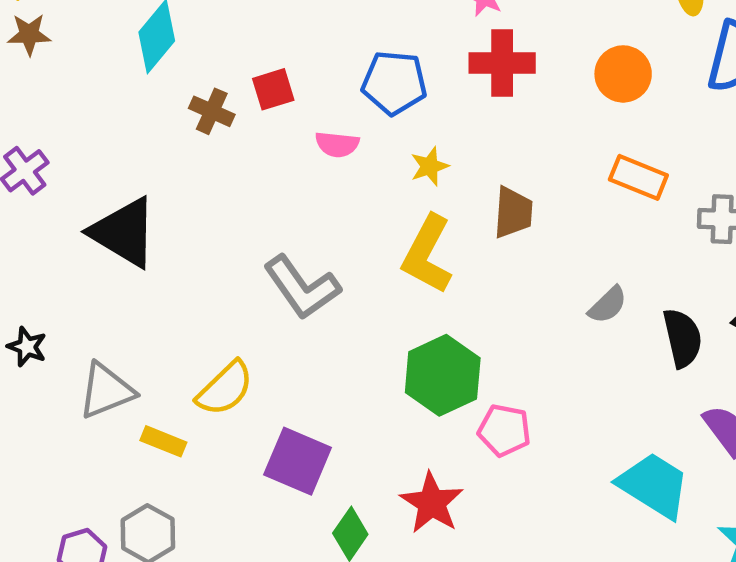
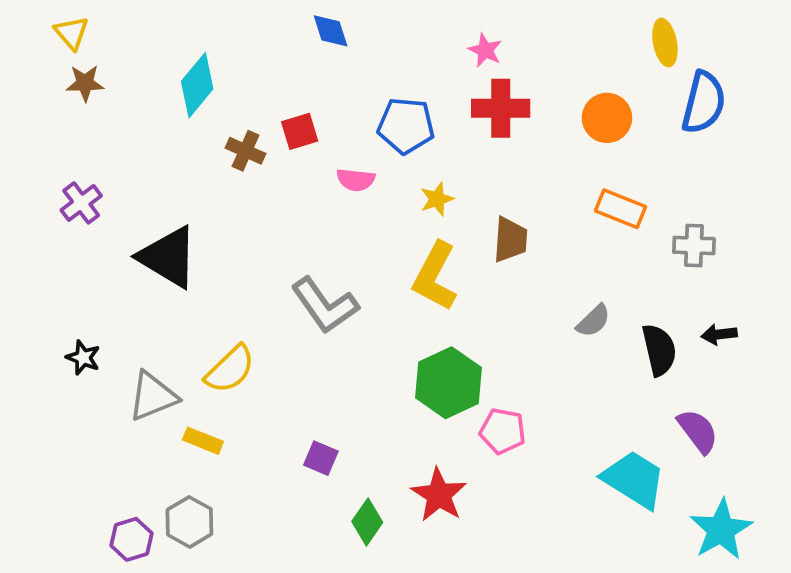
yellow semicircle: (225, 389) -> (230, 369), moved
purple square: (298, 461) -> (321, 458), size x0.6

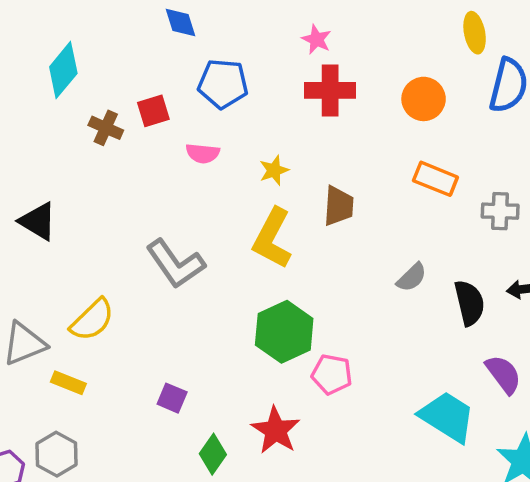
blue pentagon: (406, 126) -> (223, 84), moved
black triangle: (168, 257) -> (38, 221), size x0.7

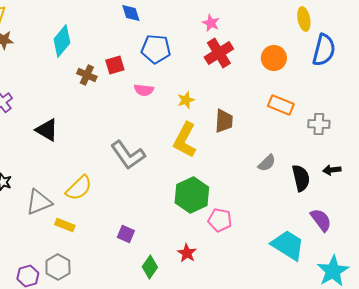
red cross: (330, 90) -> (219, 53), turned -32
red star: (276, 430) -> (187, 253), size x0.7

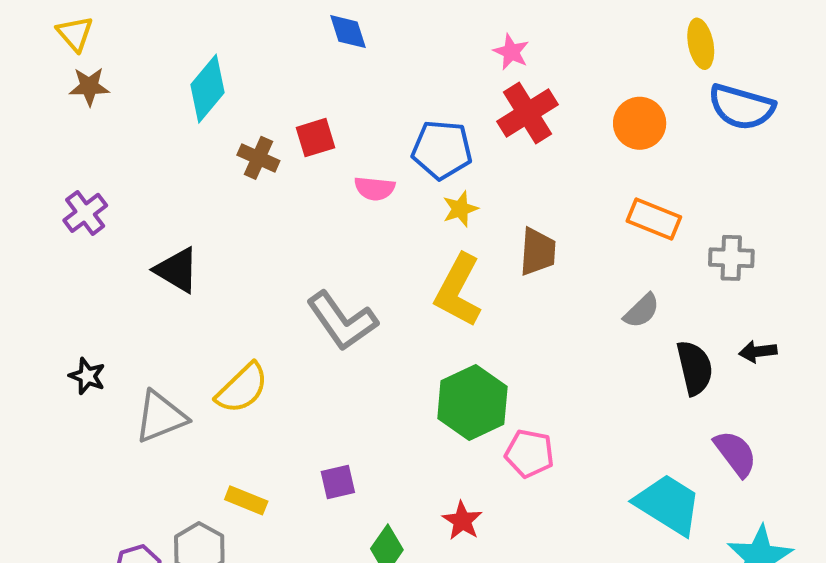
blue pentagon: (156, 49) -> (442, 150), moved
blue semicircle: (324, 50) -> (742, 107), turned 92
gray semicircle: (267, 163) -> (642, 311), moved
yellow rectangle: (65, 225) -> (246, 500), moved
purple square: (126, 234) -> (338, 482), turned -36

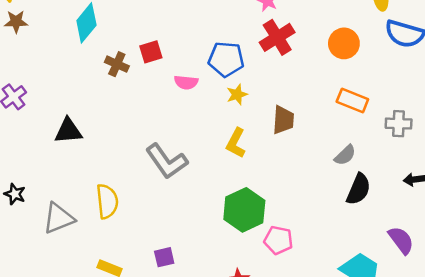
black triangle: (177, 270) -> (68, 131), turned -36
yellow L-shape: (458, 290) -> (236, 143), size x0.7
black semicircle: (695, 368) -> (359, 189), moved, turned 36
yellow semicircle: (242, 388) -> (107, 201), turned -52

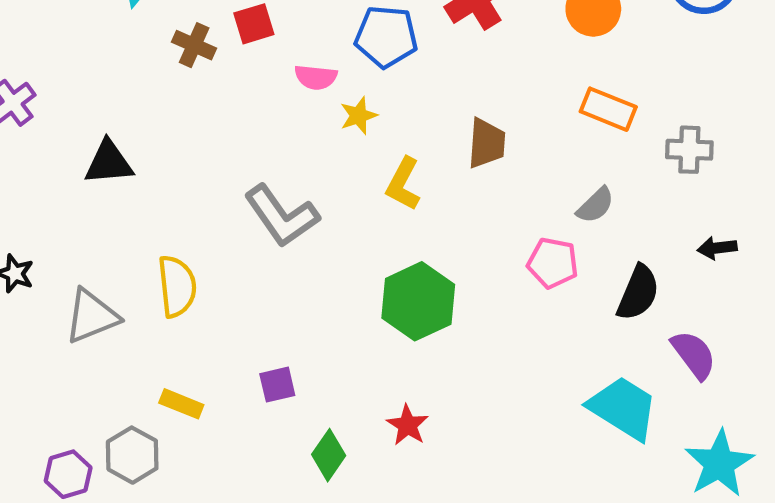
yellow star: (237, 94) -> (358, 116), moved
black semicircle: (359, 189) -> (638, 293), moved
pink pentagon: (278, 240) -> (553, 263), moved

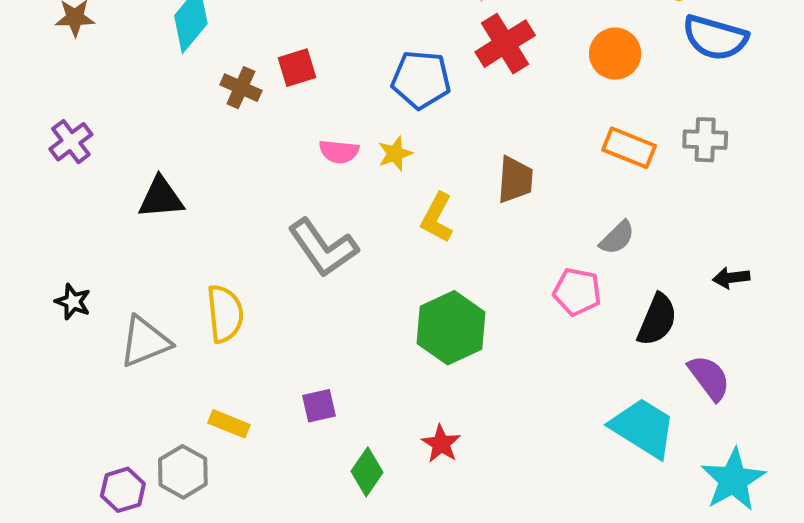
pink semicircle: (316, 77) -> (339, 152), moved
gray cross: (689, 150) -> (705, 140), moved

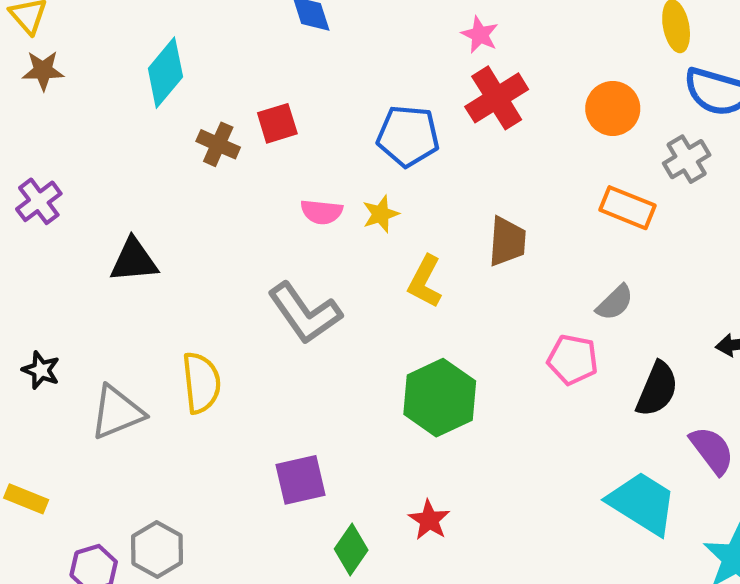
gray cross: (705, 140) -> (687, 159), moved, turned -33
purple square: (319, 406) -> (300, 480), size x1.4
yellow rectangle: (229, 424) -> (26, 499), moved

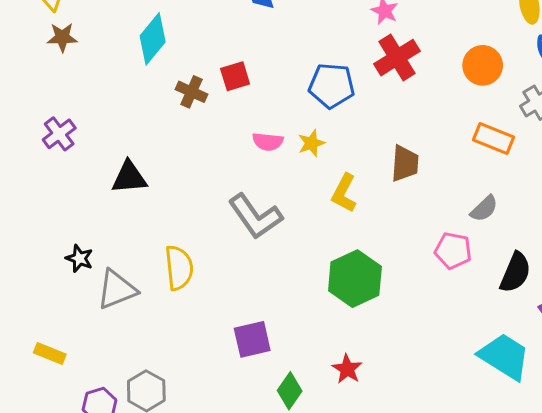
black star: (41, 370) -> (79, 258), moved

